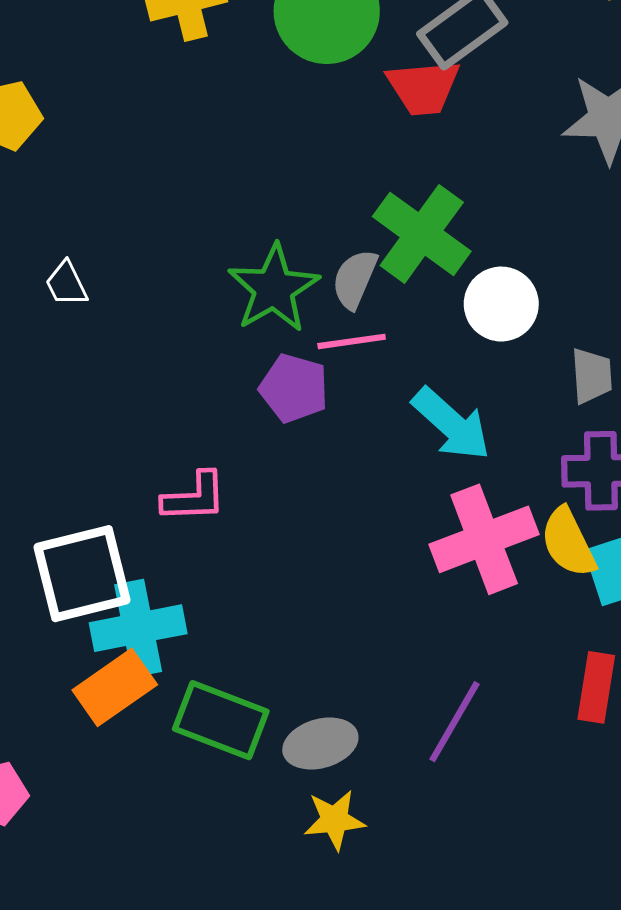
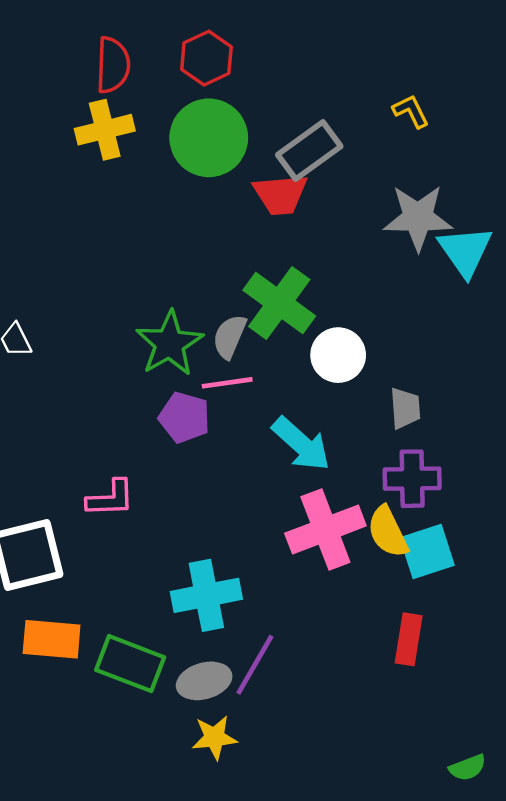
cyan cross: (138, 628) -> (206, 595), moved
orange rectangle: (115, 687) -> (52, 639), turned 40
purple line: (454, 722) -> (255, 665), moved

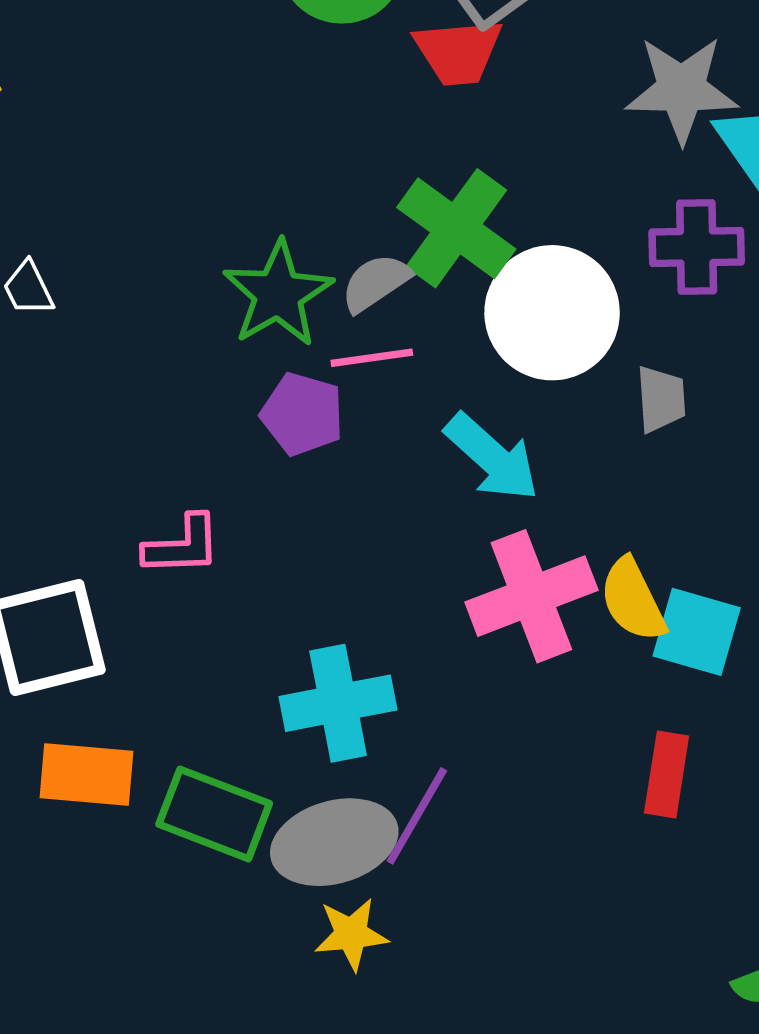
gray semicircle: (230, 337) -> (376, 283), turned 33
white circle: (338, 355) -> (552, 313), size x1.5
purple cross: (412, 479) -> (697, 247), moved
cyan square: (427, 551) -> (697, 632), turned 34
gray ellipse: (204, 681) -> (334, 842), size x1.4

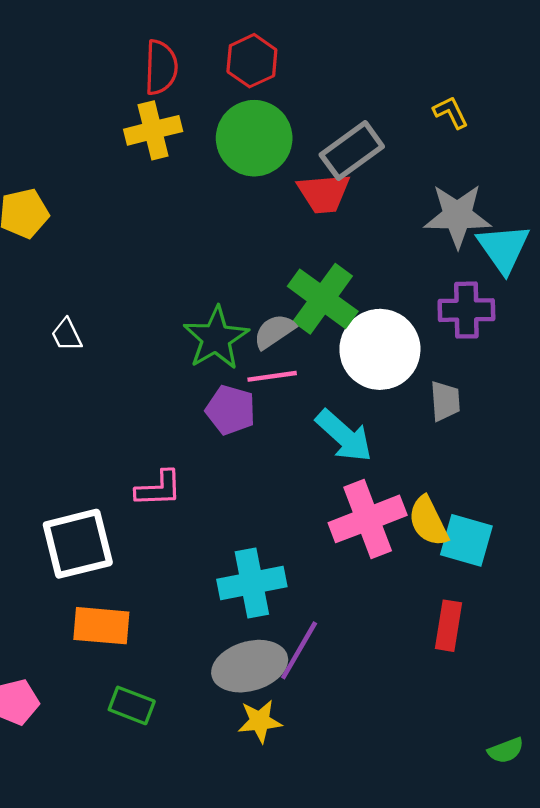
green rectangle: (214, 814) -> (132, 705), moved, size x0.7

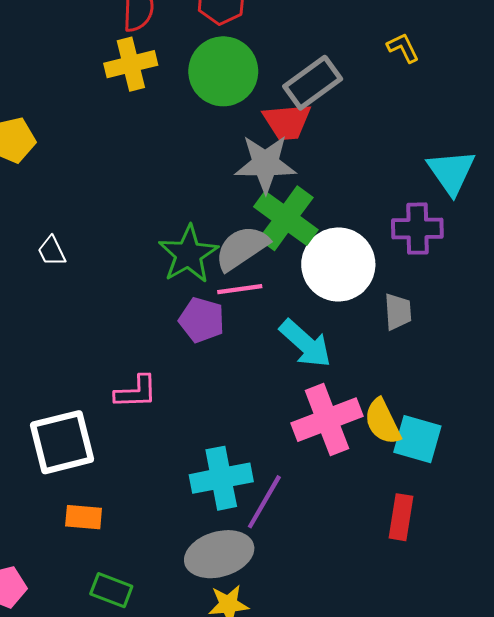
gray star: (457, 216) -> (265, 164), moved
gray semicircle: (274, 331) -> (242, 248), size x1.4
orange rectangle: (101, 626) -> (84, 517), size x0.7
purple line: (299, 650) -> (264, 502), moved

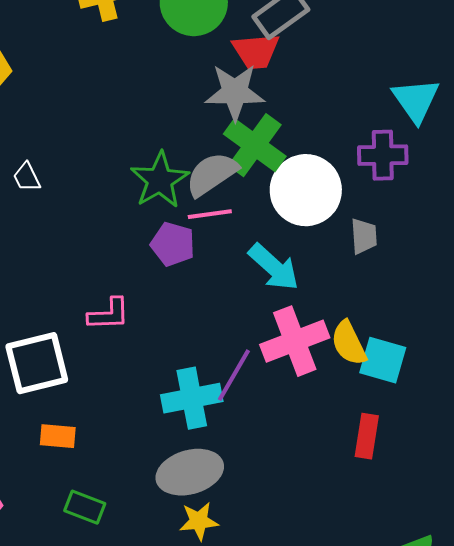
purple line: (264, 502) -> (234, 375), moved

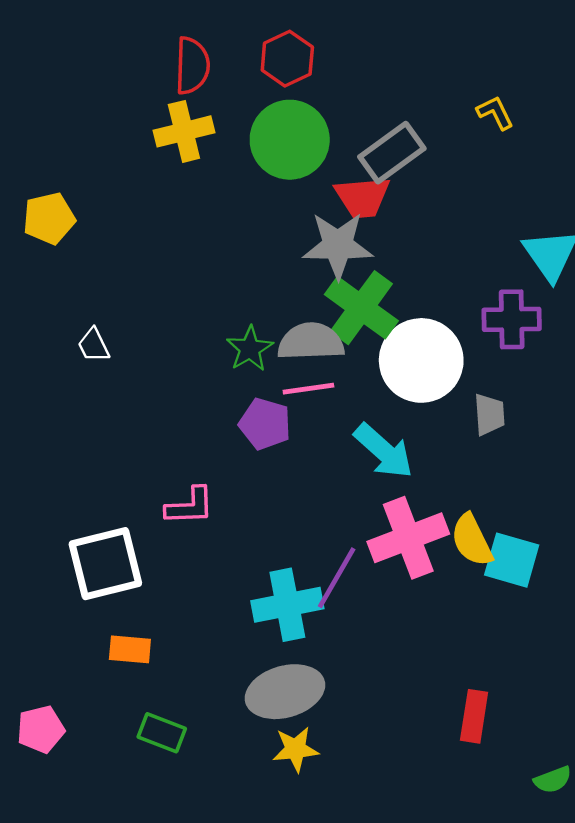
gray semicircle: (212, 174) -> (311, 342), turned 32
green star: (160, 180) -> (250, 349), size x0.7
red rectangle: (367, 436) -> (474, 716), moved

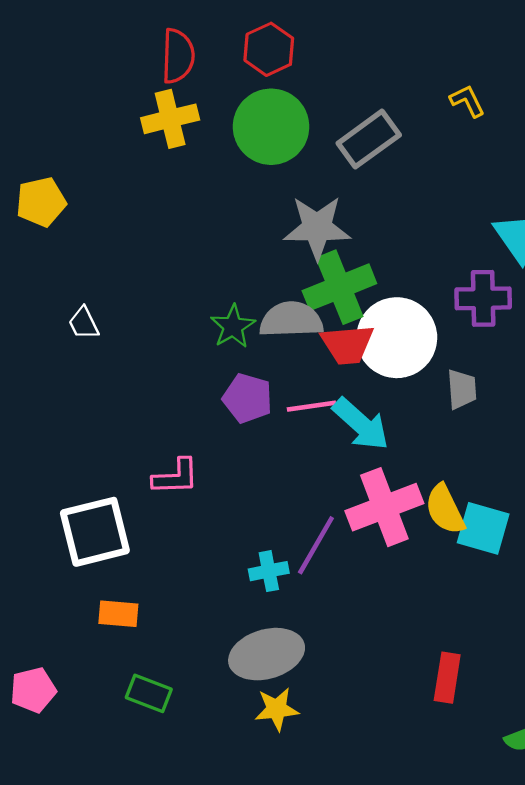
red trapezoid: (362, 197) -> (347, 344), moved
green cross: (361, 308) -> (339, 287), turned 32
pink line: (308, 389) -> (311, 406), moved
cyan cross: (287, 605) -> (269, 571), size x0.6

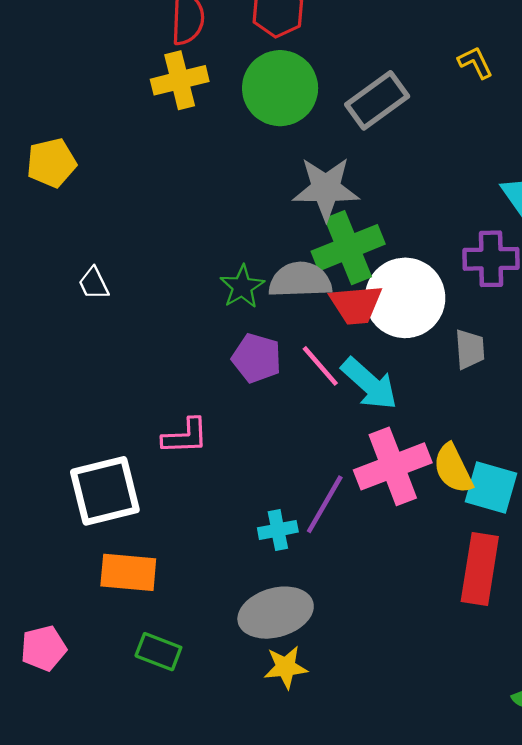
pink line: (311, 406) -> (320, 366), turned 57
orange rectangle: (118, 614) -> (128, 572), size x1.4
red rectangle: (447, 678) -> (480, 569), moved, size x1.4

